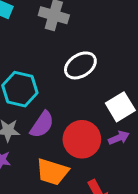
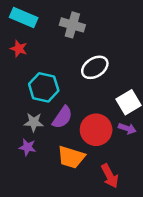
purple arrow: (119, 138) -> (127, 128), turned 42

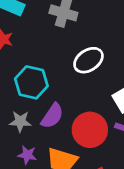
purple star: (27, 147) -> (27, 155), moved

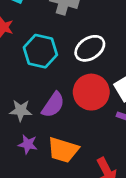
cyan hexagon: (31, 82) -> (40, 51), moved
red circle: (90, 130) -> (91, 92), moved

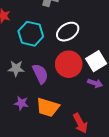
purple semicircle: (53, 105) -> (40, 74), turned -60
gray star: (21, 110) -> (16, 68), moved

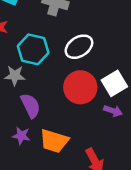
gray star: (16, 68) -> (15, 76), moved
purple semicircle: (40, 74) -> (31, 106), moved

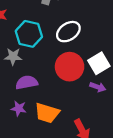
purple semicircle: (31, 106) -> (27, 82), turned -75

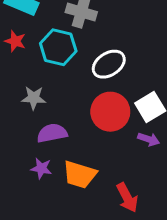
cyan hexagon: (29, 34) -> (58, 47), moved

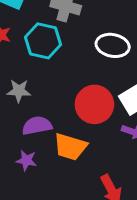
white ellipse: (109, 64) -> (113, 45), moved, turned 44
orange trapezoid: (80, 175) -> (70, 147), moved

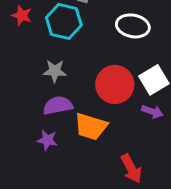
gray star: (19, 91) -> (55, 71), moved

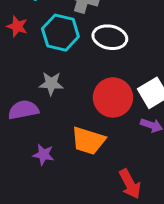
white ellipse: (133, 26) -> (110, 37), moved
purple semicircle: (58, 105) -> (23, 110), moved

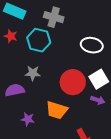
white ellipse: (110, 37) -> (92, 45), moved

